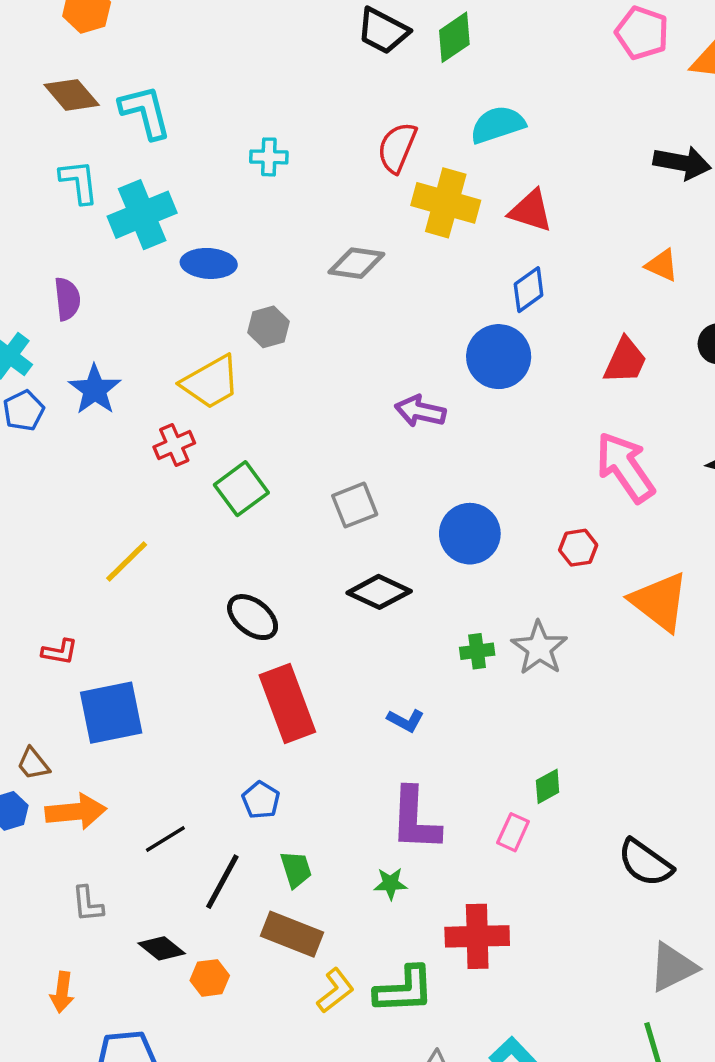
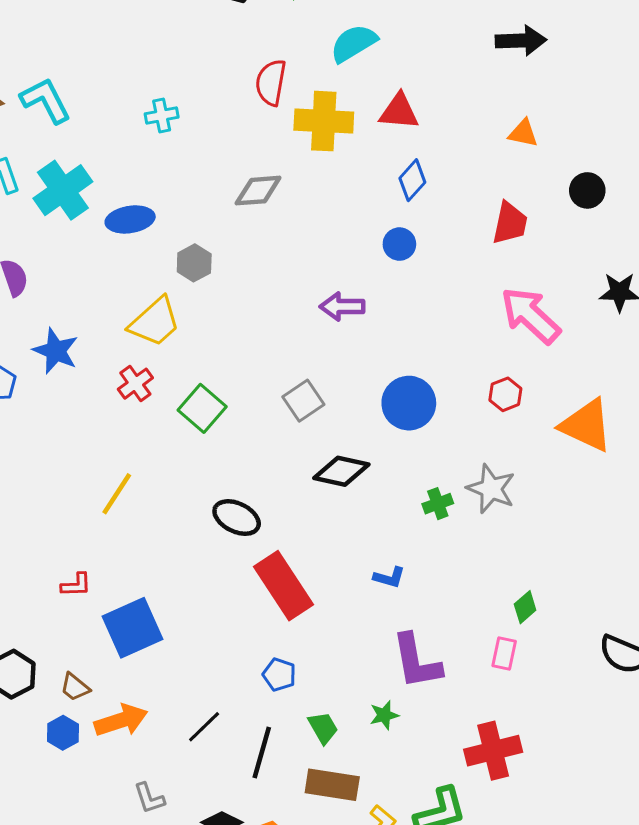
blue circle: (499, 357) -> (399, 244), size x0.6
green star: (390, 884) -> (384, 715), moved

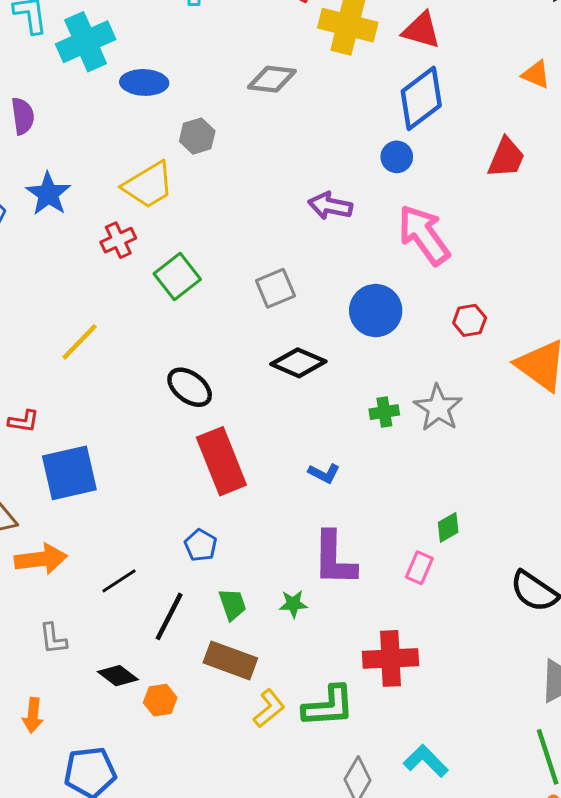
blue diamond: (412, 180) -> (421, 98), size x1.6
pink arrow: (531, 315) -> (424, 235), moved

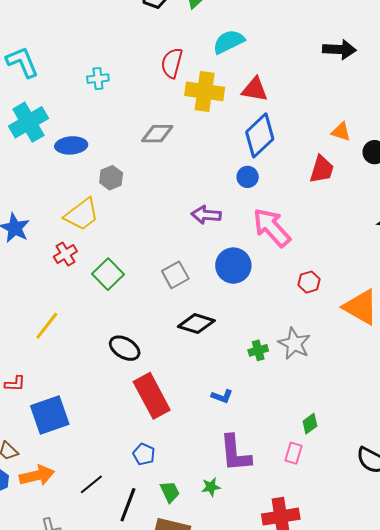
orange triangle: (536, 74) -> (341, 132), moved
blue circle: (376, 311) -> (233, 266), moved

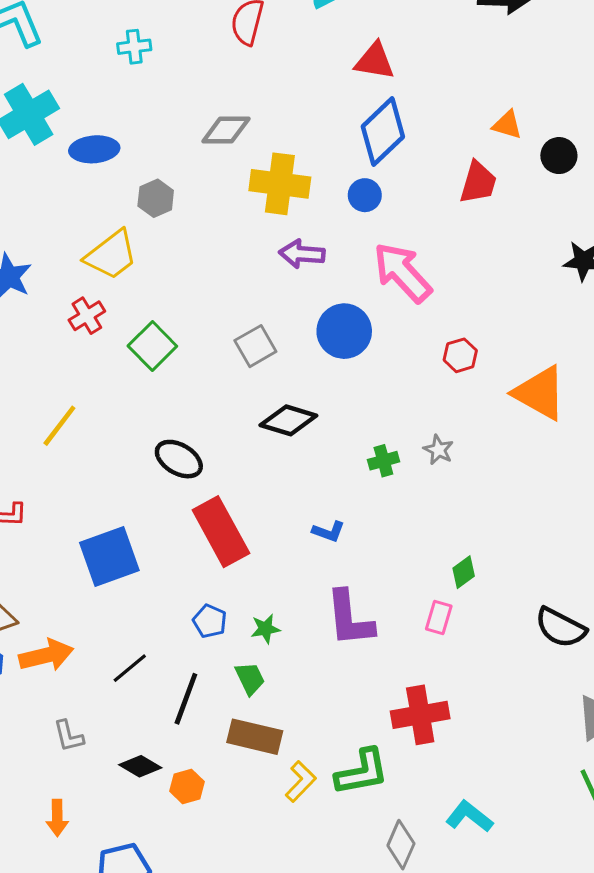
yellow cross: (205, 91) -> (280, 184), moved
gray star: (294, 344) -> (438, 450), size x0.6
blue square: (50, 415) -> (109, 556), moved
green star: (211, 487) -> (265, 629), moved

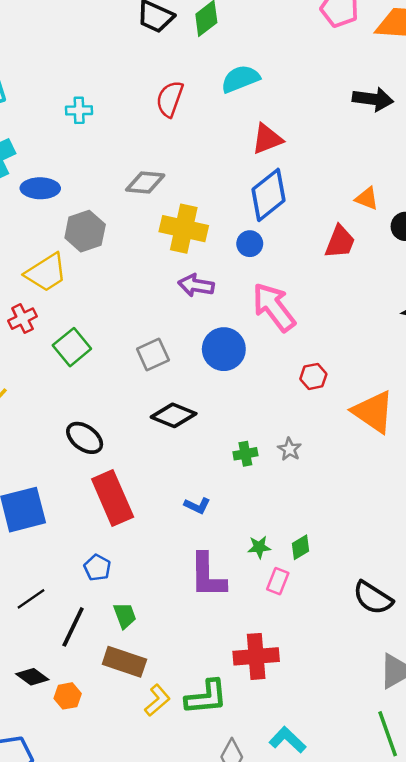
red triangle: (375, 61) -> (267, 139), turned -36
gray hexagon: (156, 198) -> (85, 231), size x1.4
green star: (265, 629) -> (259, 547), moved

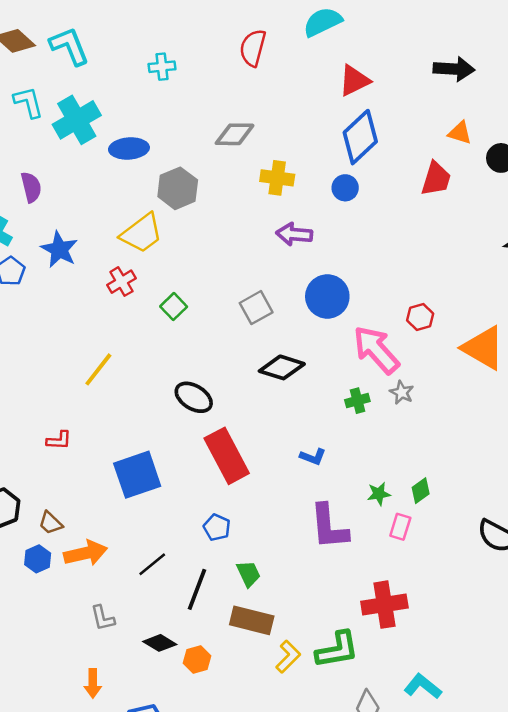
black arrow: (373, 99) -> (454, 69), moved
yellow cross: (184, 229) -> (277, 178), size x0.7
pink arrow: (274, 307) -> (376, 350), moved
green square: (72, 347) -> (174, 307), size x0.7

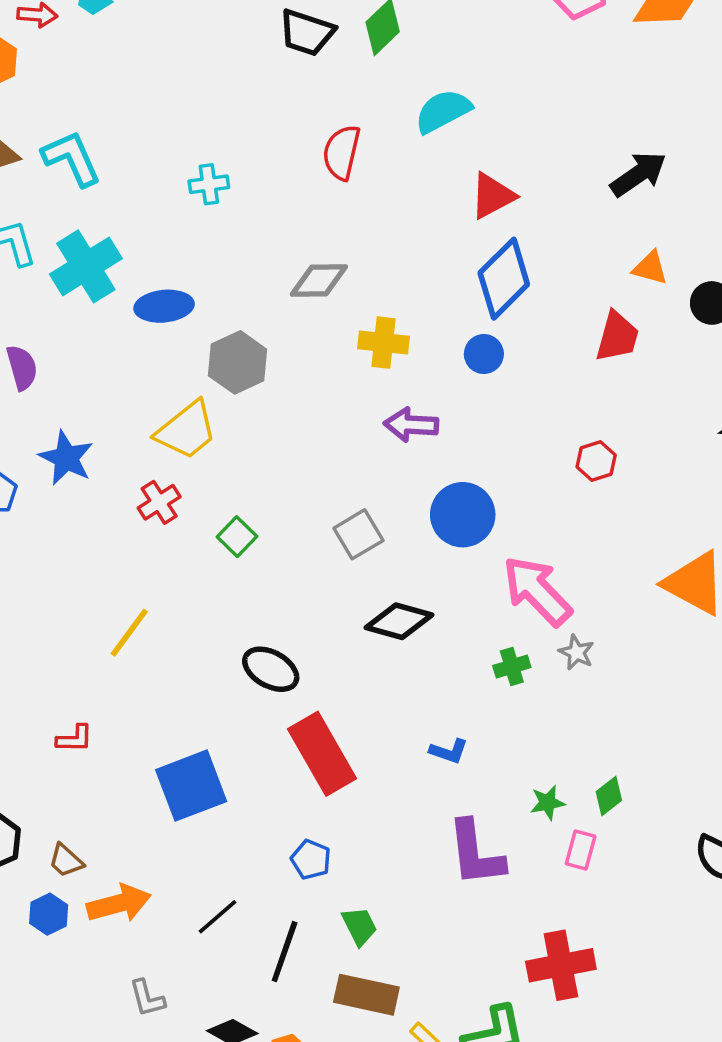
black arrow: (454, 69) -> (638, 174), turned -36
red hexagon: (420, 317) -> (596, 461), moved

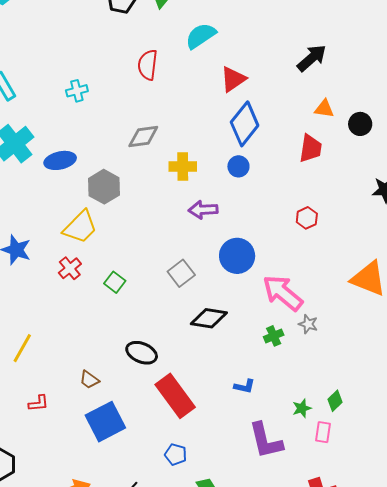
yellow line: (129, 633) -> (22, 348), moved
brown trapezoid: (66, 861) -> (89, 380), moved

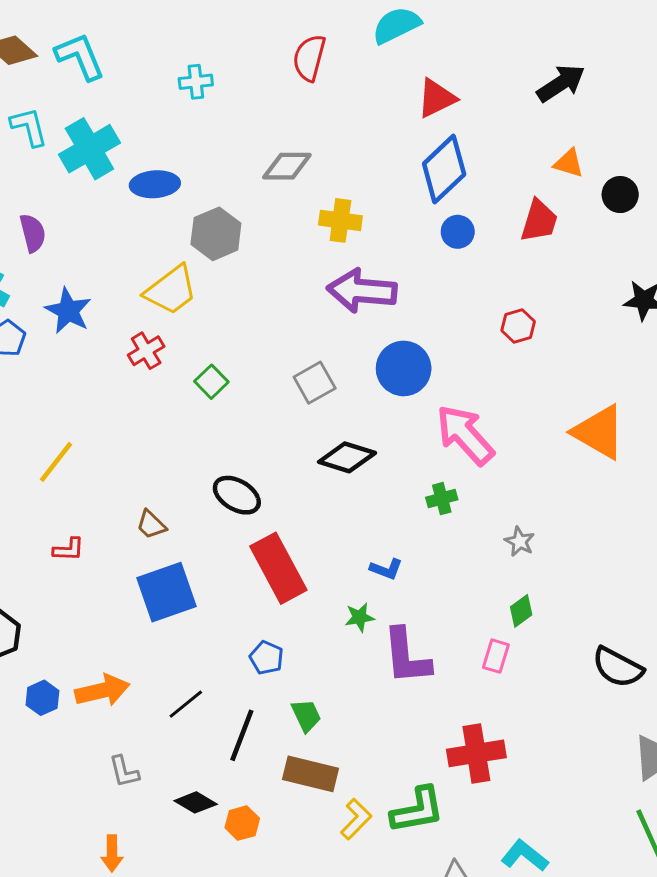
blue circle: (238, 166) -> (458, 232), moved
purple arrow: (203, 210) -> (362, 291), size x1.5
gray star: (308, 324) -> (520, 542), moved
green star: (302, 408) -> (360, 617), moved

